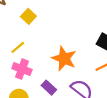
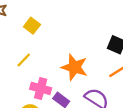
pink cross: (22, 69) -> (41, 88), moved

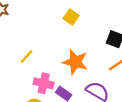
yellow square: (32, 26) -> (71, 17), moved

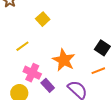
yellow square: (71, 17) -> (43, 19), moved

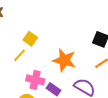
yellow square: (43, 19) -> (30, 39), moved

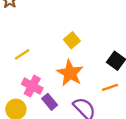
yellow square: (30, 39) -> (72, 40), moved

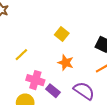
orange star: (70, 73) -> (66, 63), size x0.7

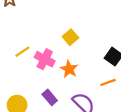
pink cross: (35, 80) -> (45, 59), moved

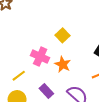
yellow line: (22, 52) -> (19, 76), moved

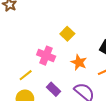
orange star: (63, 64) -> (79, 62), moved

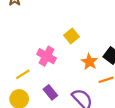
orange star: (79, 62) -> (89, 62), moved

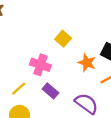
purple rectangle: (50, 92) -> (50, 91), moved

